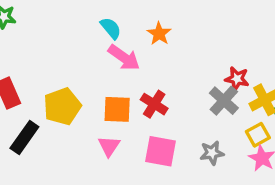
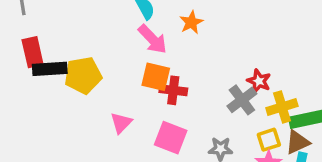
red cross: (154, 104) -> (173, 90), turned -36
orange square: (117, 109) -> (156, 77), moved
black rectangle: (24, 137) -> (50, 69), moved, turned 40

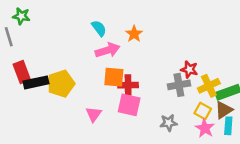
pink arrow: (152, 39) -> (108, 50), turned -55
gray cross: (242, 100) -> (179, 85), turned 35
pink square: (171, 138) -> (129, 105), moved
yellow square: (269, 140) -> (203, 111), turned -35

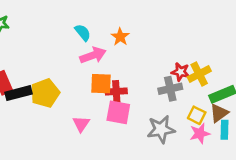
yellow cross: (209, 86) -> (199, 74), moved
gray star: (169, 123) -> (161, 129), size x1.5
pink star: (205, 128) -> (200, 133), turned 30

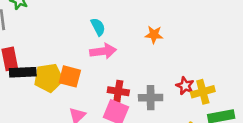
orange star: (120, 37) -> (154, 35), moved, turned 30
orange square: (101, 84) -> (70, 76), moved
gray cross: (170, 89) -> (151, 98), moved

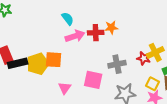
orange star: (154, 35) -> (111, 27), moved
red star: (185, 86) -> (144, 58), moved
red cross: (118, 91) -> (96, 33), moved

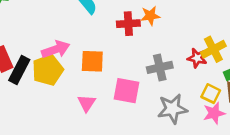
pink arrow: (75, 36) -> (56, 49), moved
orange square: (54, 60) -> (92, 61), moved
black rectangle: (18, 63) -> (19, 70), turned -48

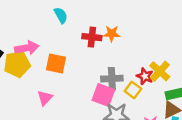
yellow cross: (213, 49) -> (160, 71), turned -30
pink square: (127, 91) -> (103, 95), moved
yellow square: (211, 94) -> (133, 90), moved

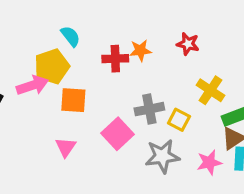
yellow pentagon: (17, 64) -> (52, 66), moved
red star: (145, 76) -> (188, 44), moved
pink square: (103, 95) -> (117, 134), moved, turned 35

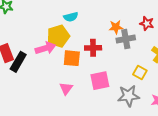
cyan semicircle: (70, 36) -> (71, 17), turned 112
red cross: (115, 59) -> (93, 48), moved
gray cross: (149, 109) -> (126, 39), moved
pink square: (117, 134) -> (100, 81), turned 30

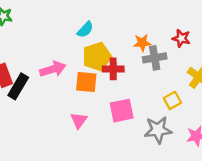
cyan semicircle: (71, 17) -> (85, 30), turned -32
yellow pentagon: (58, 36) -> (97, 57), moved
yellow square: (140, 72) -> (172, 100), turned 32

